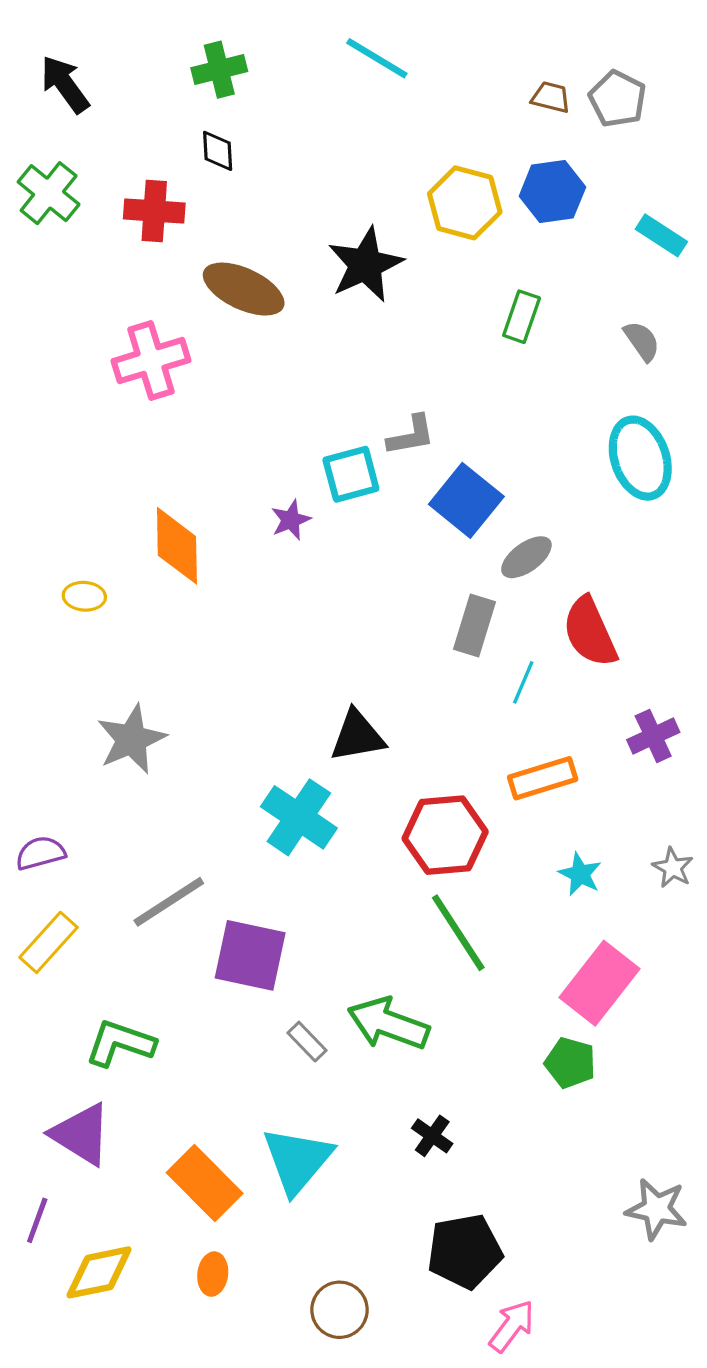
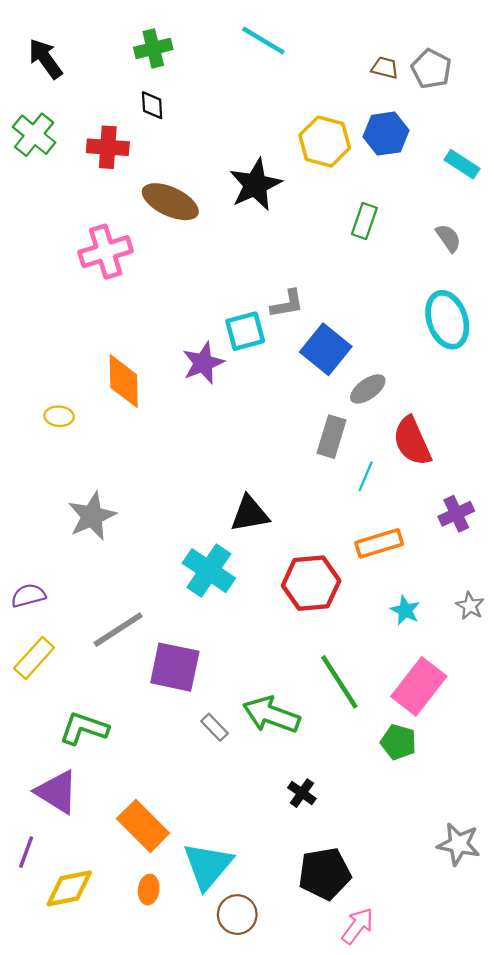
purple star: (291, 520) -> (203, 363), size x1.5
green line: (458, 933) -> (339, 682), moved
cyan triangle: (297, 1160) -> (208, 866), moved

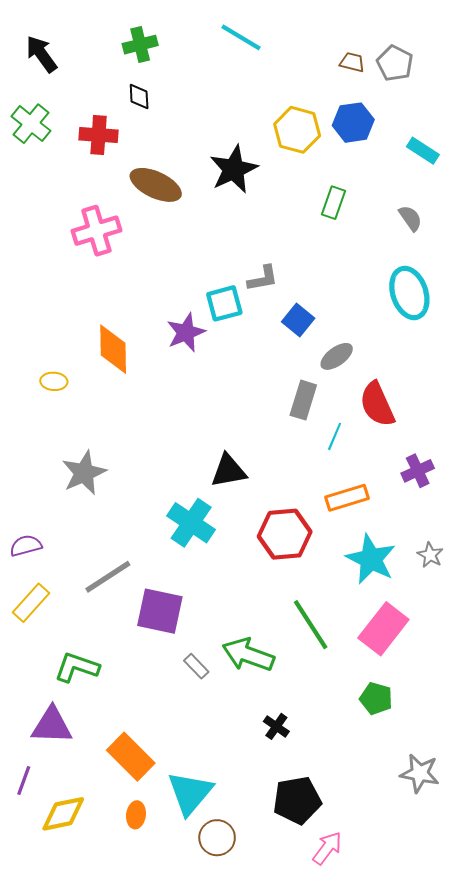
blue square: (326, 349) -> (298, 320), size x0.7
cyan star: (405, 610) -> (371, 559), size x1.8
green pentagon: (398, 742) -> (376, 698), moved
purple triangle: (57, 792) -> (52, 725), turned -30

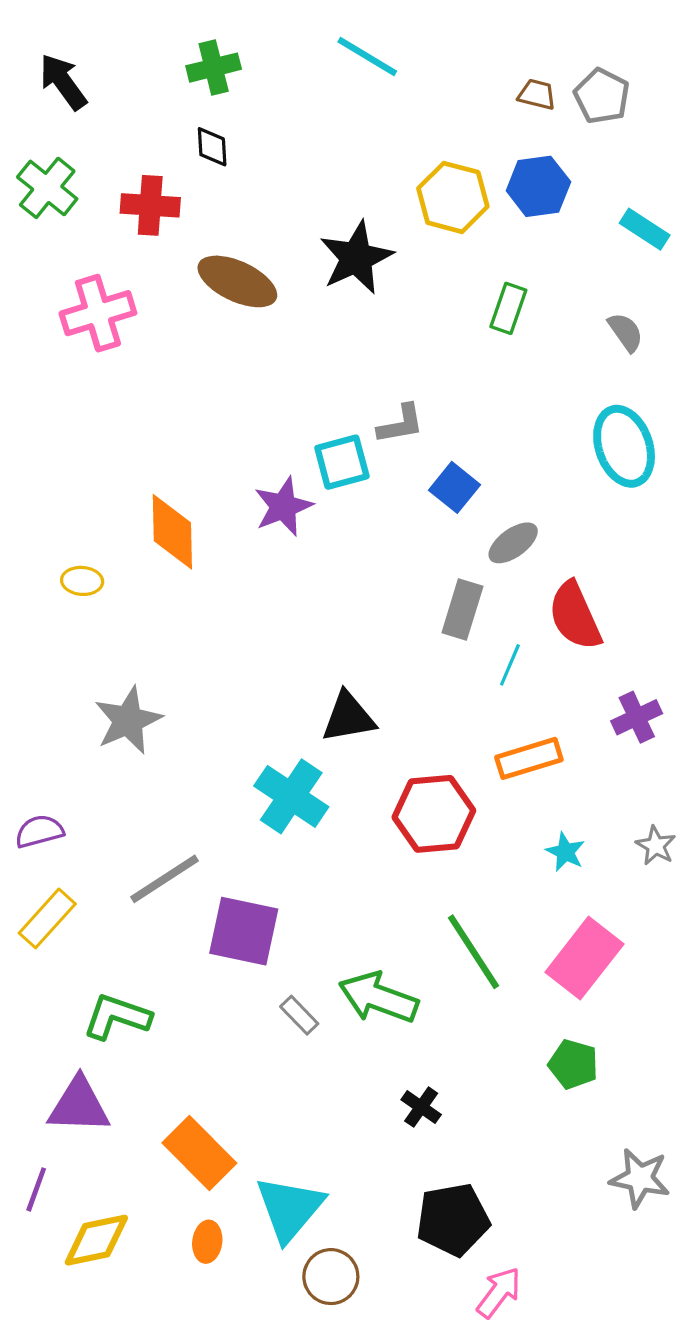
pink cross: (96, 231) -> (98, 313), moved
cyan star: (371, 559) -> (565, 852), size x0.5

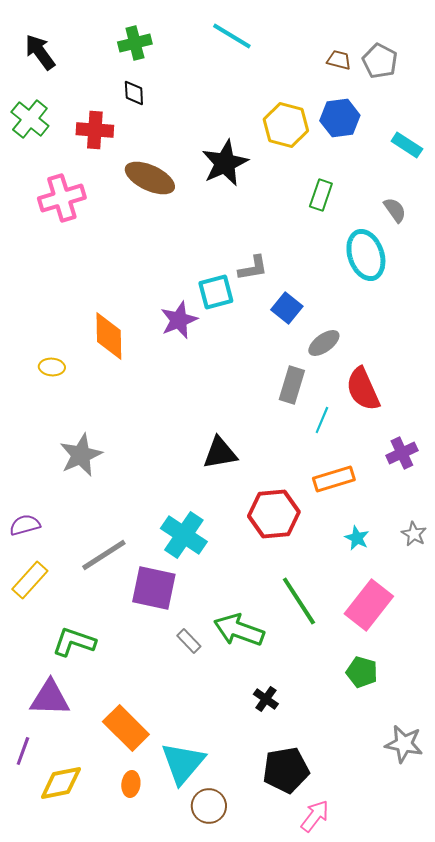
cyan ellipse: (624, 446) -> (366, 255), moved
cyan cross: (291, 796) -> (184, 535), moved

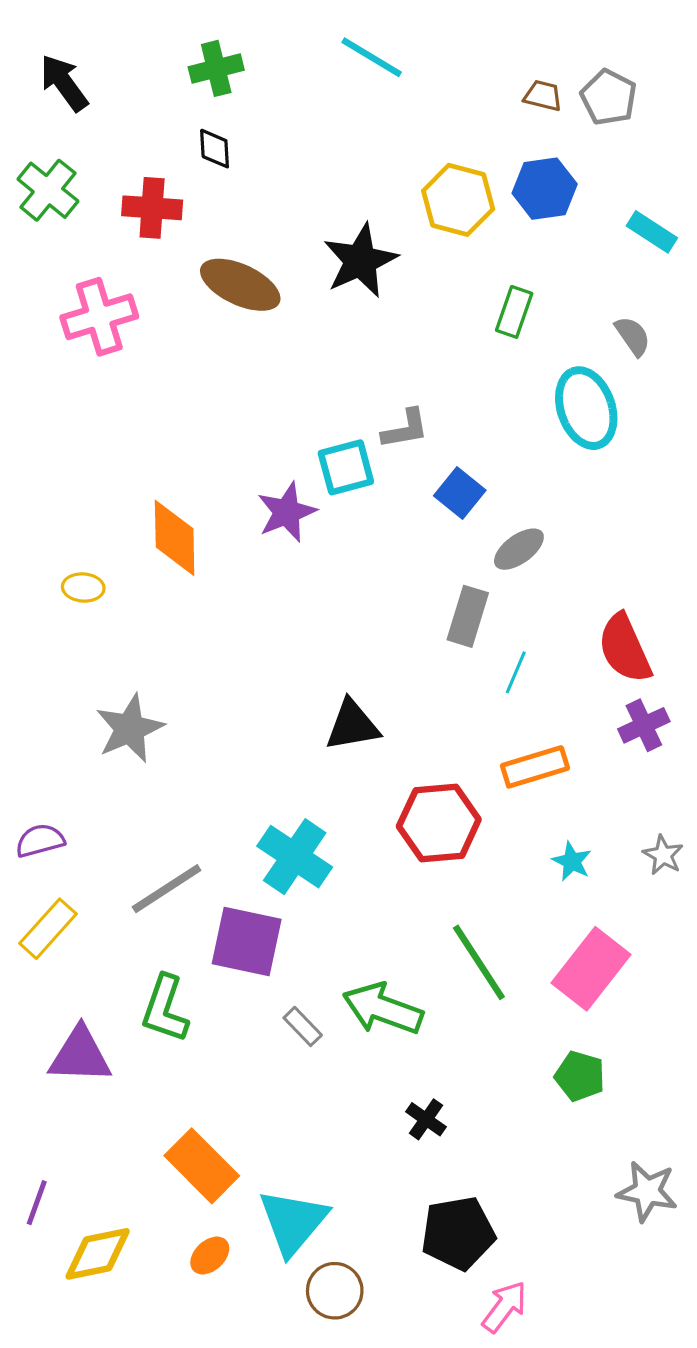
red semicircle: (363, 389) -> (625, 648), moved
green L-shape: (74, 642) -> (165, 1009), moved, turned -90
purple triangle: (50, 698) -> (80, 1055), moved
orange ellipse: (131, 784) -> (210, 1255), turned 40

